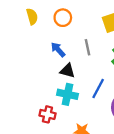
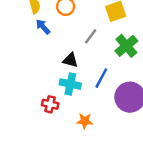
gray line: (88, 47) -> (91, 36), turned 49
blue arrow: (58, 50) -> (43, 27), moved

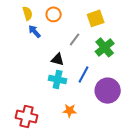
red cross: (50, 104) -> (26, 117), moved, size x1.5

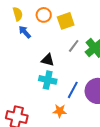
yellow square: (96, 18) -> (66, 21), moved
gray line: (75, 39) -> (74, 46), moved
blue line: (84, 74) -> (73, 90), moved

